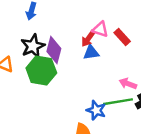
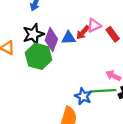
pink triangle: (100, 29) -> (94, 25), turned -48
blue triangle: (91, 52) -> (68, 38), moved

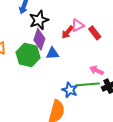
black star: (33, 34) -> (39, 20), moved
blue triangle: (68, 38) -> (53, 53), moved

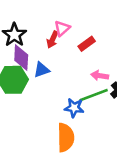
red rectangle: (95, 33) -> (87, 44), moved, turned -72

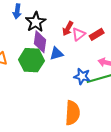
pink triangle: (62, 28) -> (79, 34), moved
blue star: (74, 108) -> (82, 76), moved

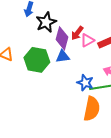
purple diamond: (40, 42) -> (62, 38), moved
orange semicircle: (72, 113) -> (92, 109), moved

